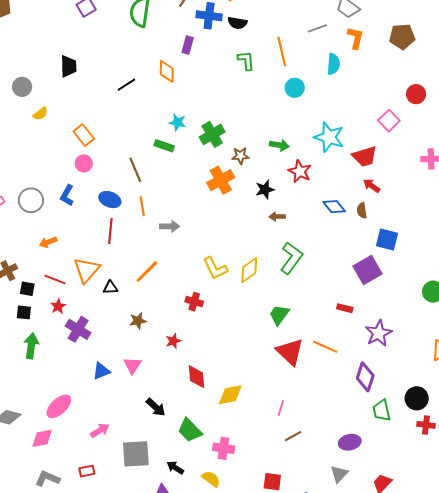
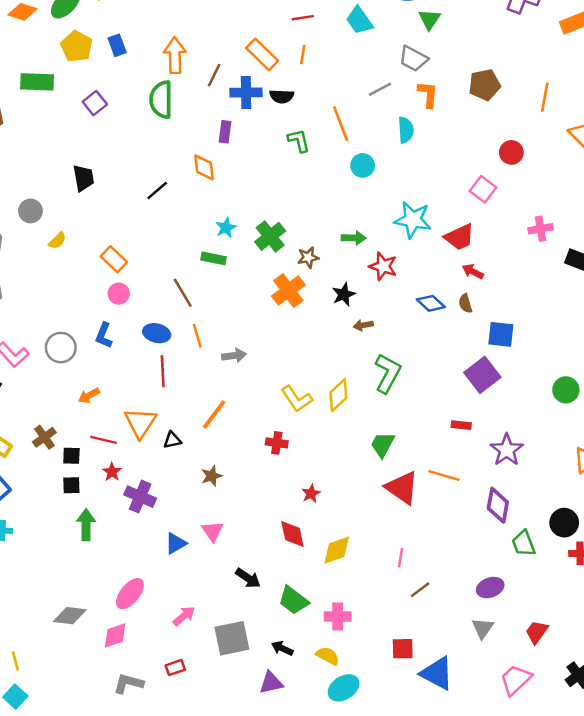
cyan star: (178, 122) -> (226, 228), turned -30
red star: (173, 341) -> (311, 493), moved

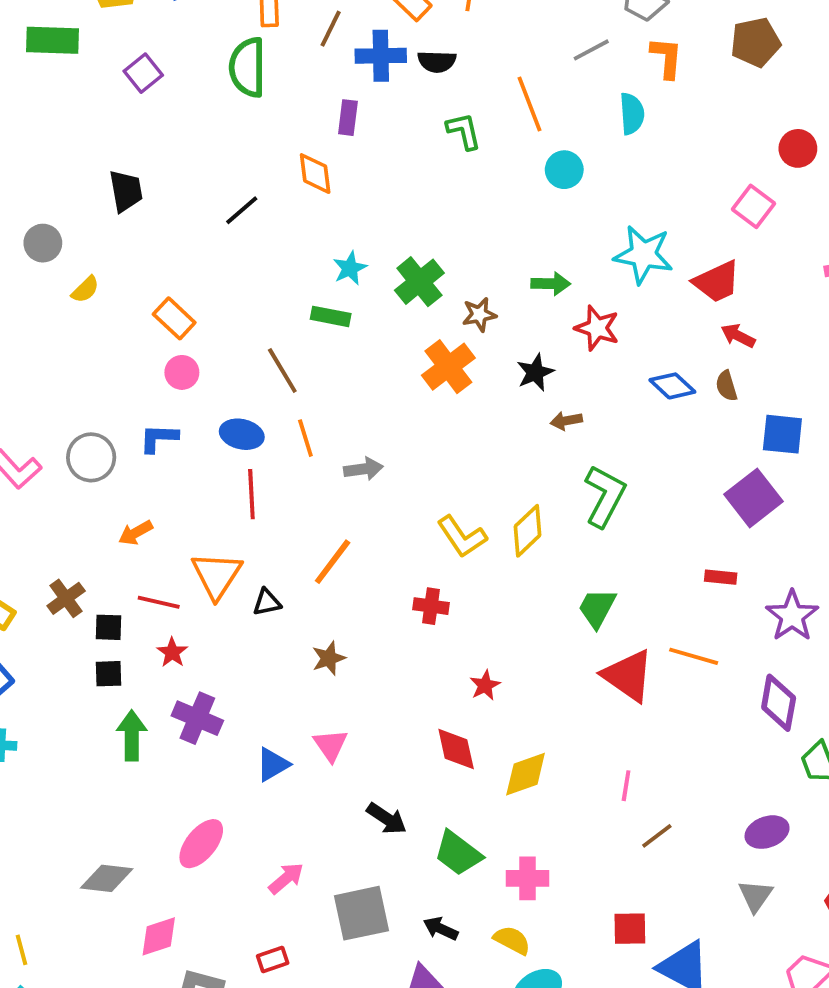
blue L-shape: (104, 335) -> (159, 438), turned 70
purple cross: (140, 497) -> (197, 718), moved
pink diamond: (115, 635) -> (159, 936), moved

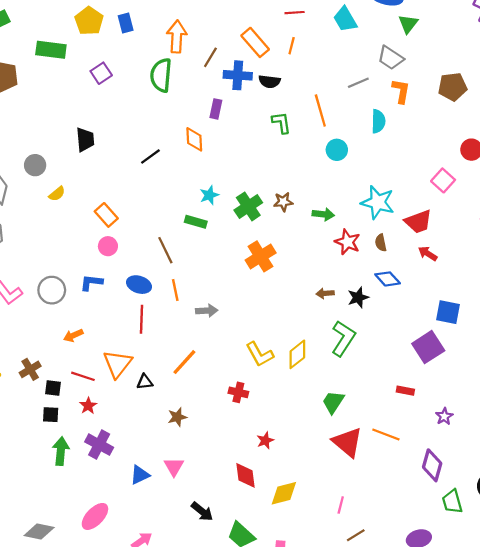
brown star: (479, 315) -> (283, 202), moved
black star: (535, 372) -> (358, 297), moved
brown semicircle: (726, 386) -> (381, 243), moved
purple star: (792, 616) -> (444, 416), size x0.6

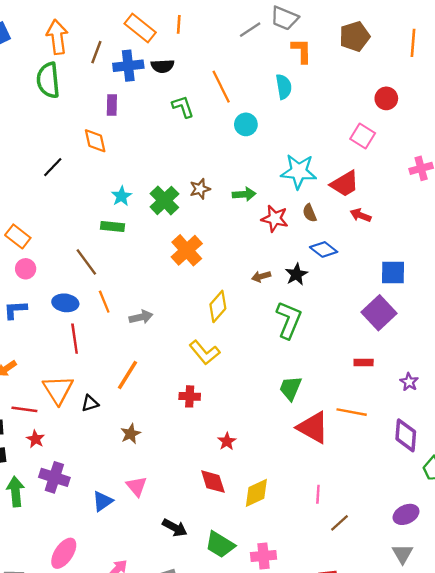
gray line: (358, 83) -> (250, 30), moved
yellow diamond: (297, 354) -> (218, 306), moved

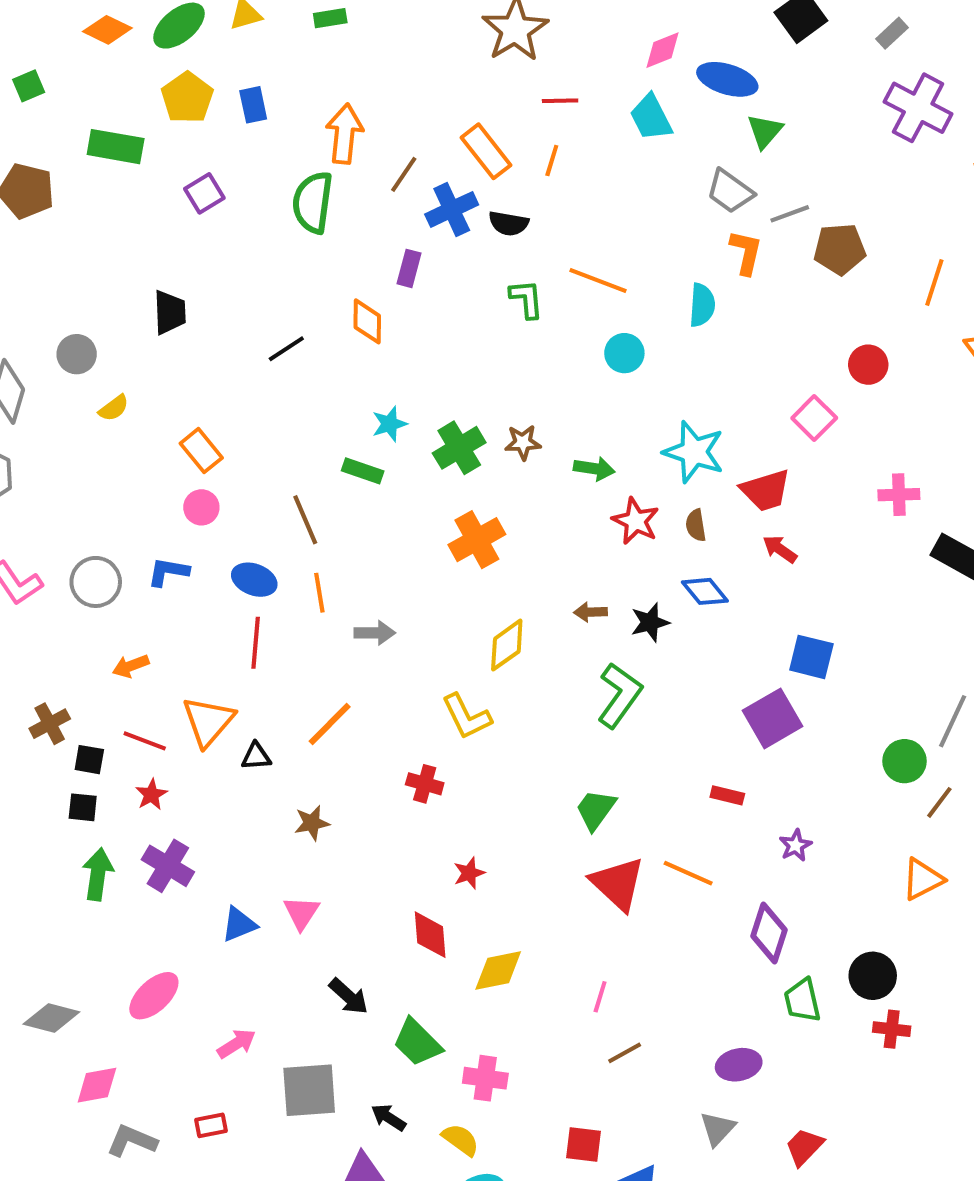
gray line: (250, 30) -> (790, 214), moved
blue cross: (128, 66) -> (452, 209), turned -32
orange line: (221, 87) -> (598, 280), turned -56

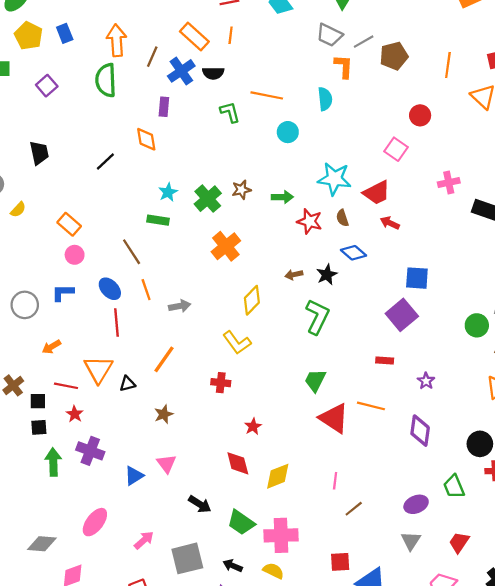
blue ellipse: (254, 580) -> (110, 289), turned 35
green trapezoid: (802, 1000) -> (454, 487), moved
pink cross: (485, 1078) -> (281, 535), size x1.4

